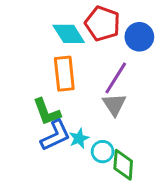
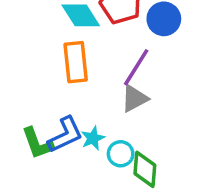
gray triangle: (114, 104) -> (134, 98), turned 35
green L-shape: (47, 112) -> (38, 143), moved

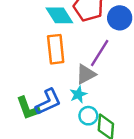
gray triangle: (134, 98) -> (86, 74), moved
cyan star: (93, 138) -> (78, 94), moved

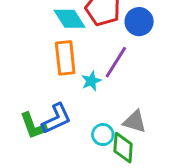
gray triangle: (86, 74) -> (135, 122), moved, turned 45
cyan star: (78, 94) -> (91, 81), moved

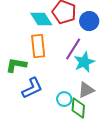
cyan star: (91, 81) -> (84, 62), moved, size x1.5
gray triangle: (135, 122) -> (86, 90), turned -42
green L-shape: (33, 126) -> (16, 65), moved, turned 120

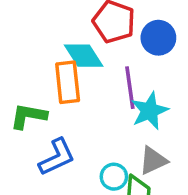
cyan diamond: (41, 19) -> (84, 56), moved
purple line: (73, 49) -> (130, 88), turned -40

